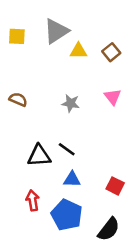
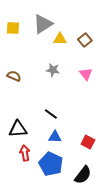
gray star: (71, 103) -> (53, 70), moved
black triangle: (39, 156) -> (18, 129), moved

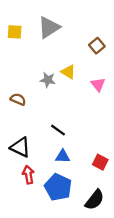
yellow triangle: (60, 39) -> (68, 72), moved, turned 32
gray star: (53, 70) -> (48, 80), moved
brown semicircle: (14, 76) -> (18, 99), moved
black triangle: (18, 129) -> (20, 147), turned 30

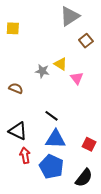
gray triangle: (49, 27) -> (70, 16), moved
pink triangle: (98, 84) -> (77, 78), moved
blue triangle: (63, 156) -> (55, 139), size x1.5

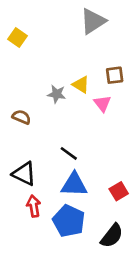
yellow square: (13, 28) -> (17, 37), turned 32
brown square: (86, 41) -> (115, 75), moved, turned 32
red square: (89, 144) -> (119, 191), turned 32

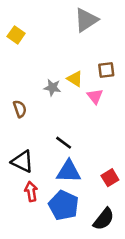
brown semicircle: (21, 117) -> (20, 109), turned 48

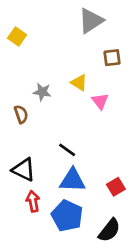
brown square: (106, 70) -> (112, 58), moved
gray star: (52, 88) -> (42, 92), moved

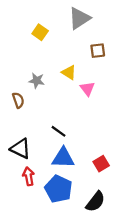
yellow square: (17, 37) -> (40, 32), moved

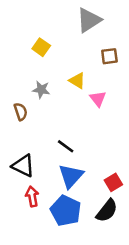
yellow square: (40, 32) -> (41, 47), moved
blue triangle: (63, 158) -> (71, 176), turned -50
black semicircle: (95, 202) -> (107, 211), moved

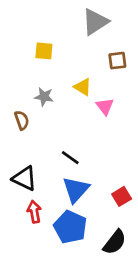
yellow square: (41, 47) -> (44, 51), turned -30
black semicircle: (107, 211) -> (115, 242), moved

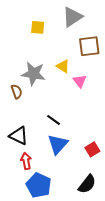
yellow square: (44, 51) -> (38, 27), moved
brown square: (117, 61) -> (89, 46), size x1.5
gray star: (44, 97) -> (33, 74), size x1.6
blue pentagon: (70, 227) -> (39, 185), moved

